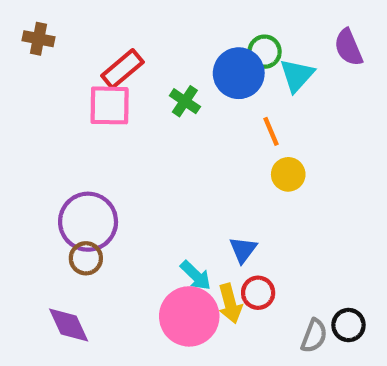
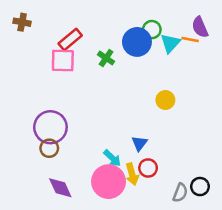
orange line: (271, 131) -> (190, 39), moved, turned -56
purple diamond: (69, 325) -> (60, 188), moved

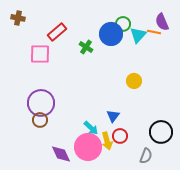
pink square: (63, 60) -> (40, 54), moved
black circle: (200, 187) -> (161, 132), moved, size x1.5
purple diamond: (60, 188) -> (61, 154), moved

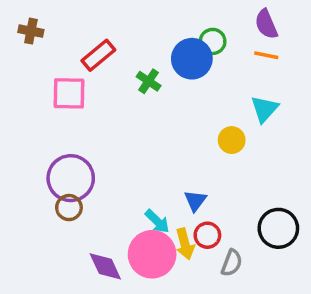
purple semicircle: (162, 22) -> (266, 24), moved
cyan triangle: (138, 35) -> (265, 109), moved
gray semicircle: (146, 156) -> (232, 263), moved

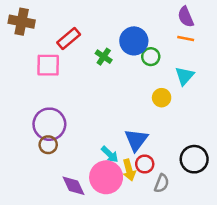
brown cross: (31, 31) -> (22, 22), size x1.5
green circle: (213, 41) -> (151, 57), moved
blue triangle: (195, 201) -> (136, 140), size x1.5

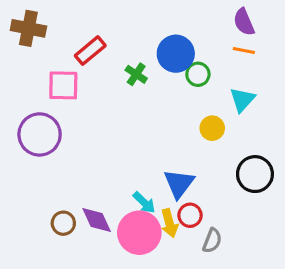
purple circle: (49, 124) -> (40, 134), moved
brown circle: (48, 145) -> (63, 223), moved
black circle: (194, 159) -> (255, 174), moved
purple diamond: (74, 186) -> (97, 220), moved

